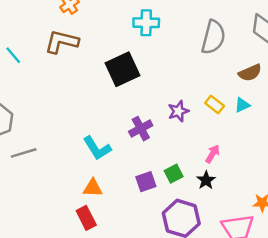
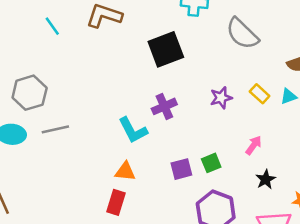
gray semicircle: (213, 37) -> (242, 34), moved, turned 116
purple cross: (141, 129) -> (164, 106), moved
black star: (206, 180) -> (266, 179), moved
red rectangle: (86, 218) -> (116, 202), turned 40

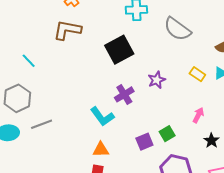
cyan line: (52, 26) -> (29, 61), moved
purple star: (221, 98) -> (157, 80), moved

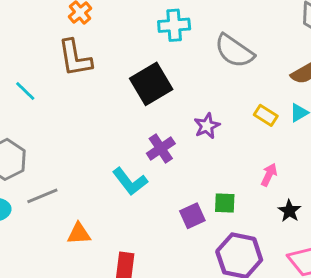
brown L-shape: (67, 30) -> (75, 58), turned -108
cyan line: (29, 61) -> (25, 91), moved
green square: (167, 134) -> (225, 203), turned 35
orange triangle: (101, 150) -> (79, 234), moved

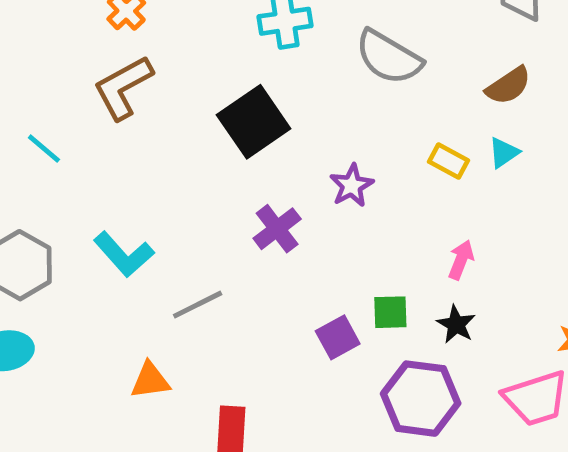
brown L-shape: (75, 58) -> (123, 87), turned 75
cyan L-shape: (130, 182) -> (124, 254), moved
gray line: (42, 196) -> (198, 305), moved
black star: (289, 211) -> (456, 324), moved

